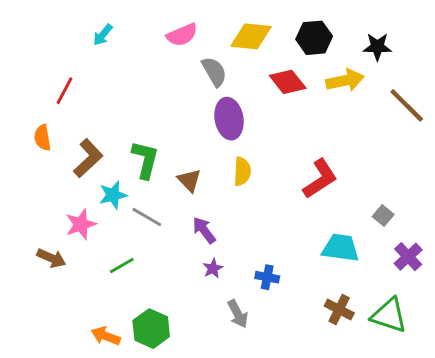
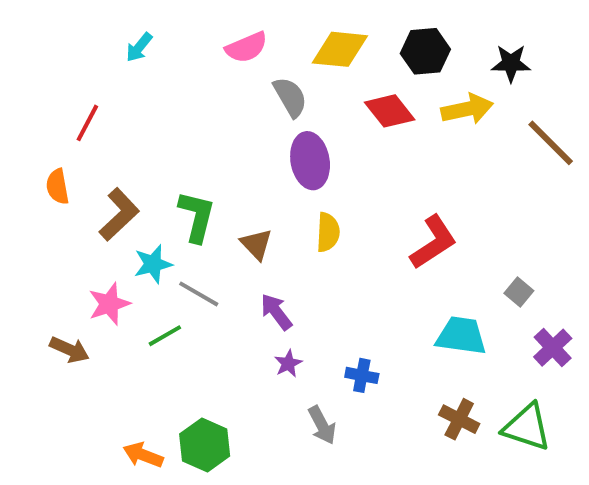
green line: (122, 265) -> (165, 336), moved

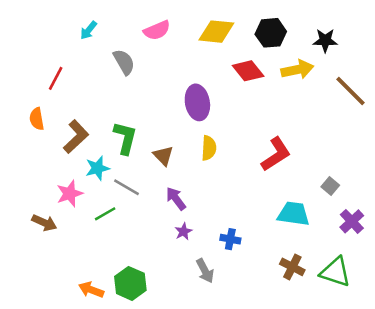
gray semicircle: (290, 97) -> (124, 62), moved

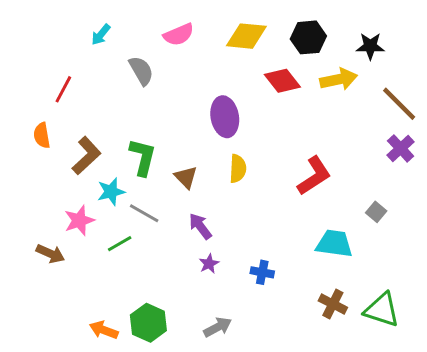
purple cross: (352, 221) -> (401, 148), moved
gray arrow: (205, 271) -> (218, 327), moved, turned -90

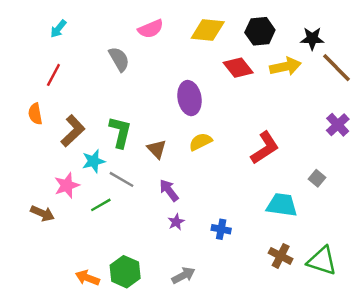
cyan arrow: (101, 35) -> (58, 29), moved
brown line: (399, 104) -> (337, 68), moved
yellow semicircle: (238, 169) -> (200, 142), turned -120

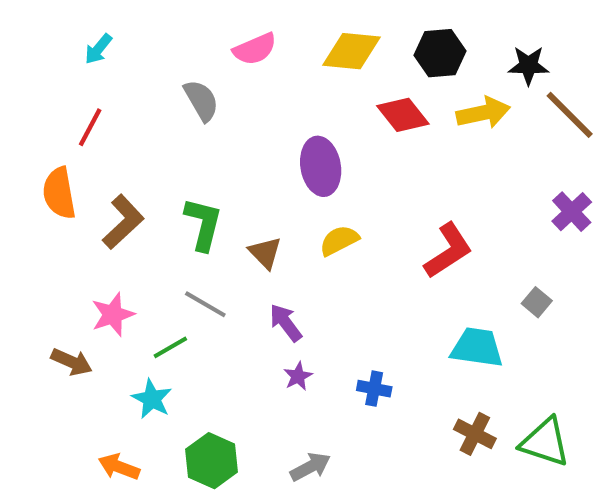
orange semicircle: (35, 114) -> (59, 193), size x1.4
cyan star: (94, 161) -> (152, 399), moved, turned -30
orange arrow: (87, 278) -> (119, 467), moved

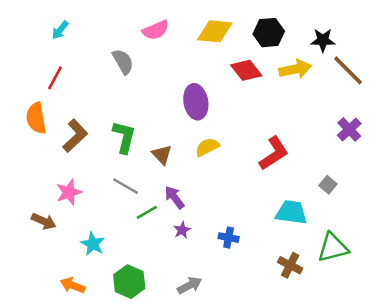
green line: (170, 347) -> (147, 212), moved
green triangle: (545, 442) -> (333, 248), moved, turned -32

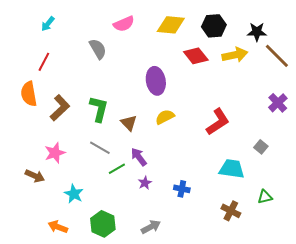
green triangle: (333, 248) -> (265, 197), size x0.6

